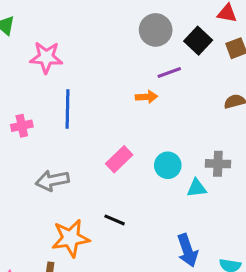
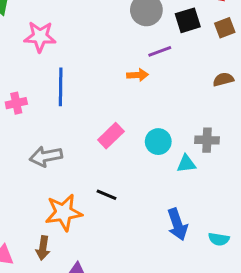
black square: (198, 41) -> (188, 20), turned 30

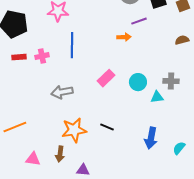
black line: (106, 195) -> (107, 127), moved
blue arrow: (177, 224) -> (151, 138), turned 30
cyan semicircle: (219, 239) -> (179, 148), turned 120

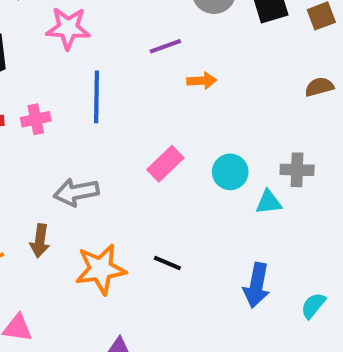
purple line: (139, 21) -> (165, 46), moved
brown arrow: (60, 154) -> (40, 241), moved

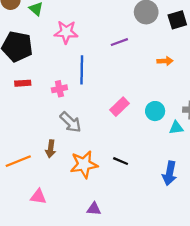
orange arrow: (202, 81) -> (165, 61), moved
pink cross: (36, 119) -> (59, 89), moved
gray arrow: (76, 192) -> (71, 122), turned -125

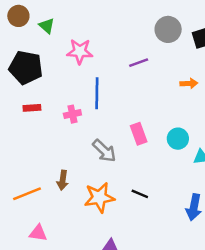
pink rectangle: (119, 107) -> (139, 134), turned -66
gray arrow: (71, 122) -> (104, 151), moved
pink triangle: (38, 197) -> (38, 233), moved

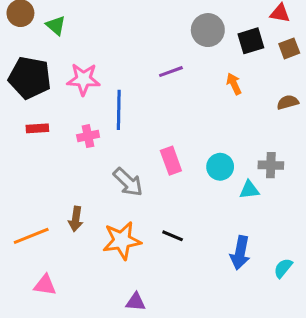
pink star: (80, 52) -> (83, 79), moved
orange arrow: (189, 83) -> (234, 84), moved, turned -112

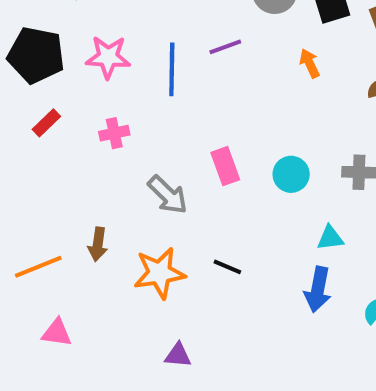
blue line: (119, 110) -> (172, 69), moved
red rectangle: (37, 128) -> (46, 123), turned -40
cyan triangle: (249, 190) -> (330, 238), moved

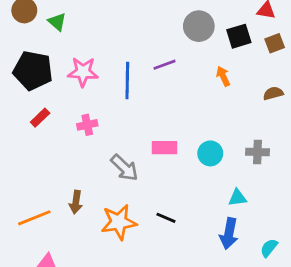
pink rectangle: (225, 166) -> (164, 148), turned -70

